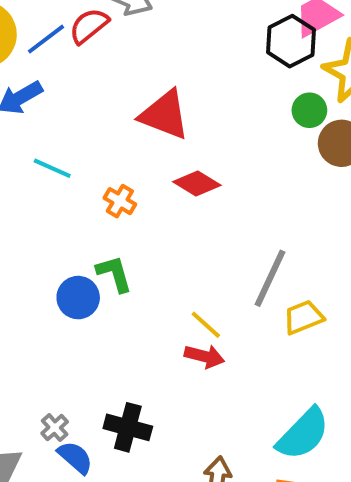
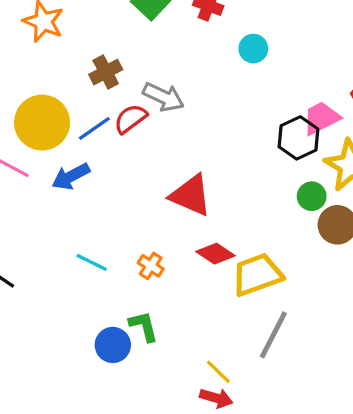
cyan line: (52, 168) -> (92, 262), moved
yellow trapezoid: (303, 317) -> (257, 275), moved, size x1.5

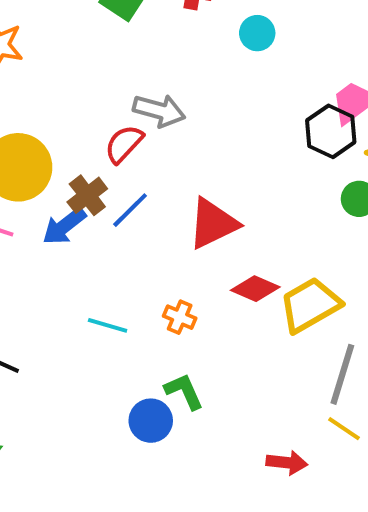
brown cross: (106, 72) -> (87, 195), moved
blue line: (94, 128) -> (130, 210), moved
red triangle: (191, 195) -> (213, 224), turned -39
yellow line: (218, 372) -> (344, 429), moved

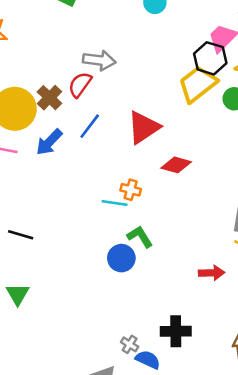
brown cross: (87, 195) -> (49, 98), moved
yellow trapezoid: (310, 305) -> (198, 84), moved
cyan line: (108, 325) -> (115, 203), moved

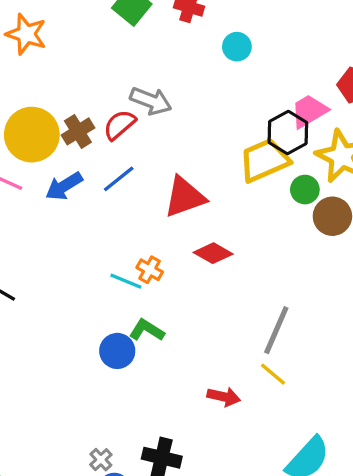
green L-shape: (140, 237) -> (147, 330), turned -40

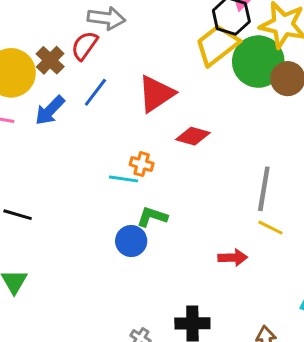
green circle: (305, 190) -> (258, 62), size x2.0

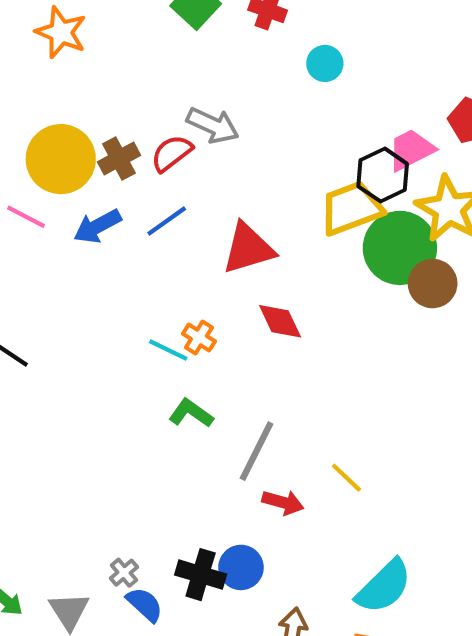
red diamond: (193, 136) -> (280, 321), turned 32
gray line: (264, 189) -> (257, 451), moved
blue circle: (131, 241) -> (241, 567), moved

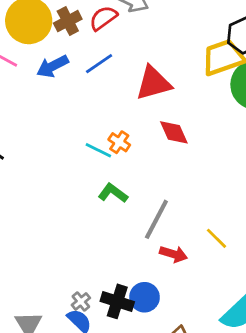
gray cross: (124, 573) -> (81, 301), moved

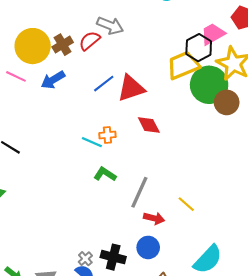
blue line: (99, 64) -> (104, 84), moved
orange cross: (119, 142) -> (107, 135), turned -35
blue circle: (144, 297) -> (148, 247), moved

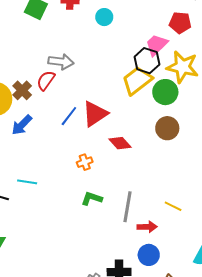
green circle: (209, 85) -> (165, 92), size x0.7
brown circle: (227, 102) -> (167, 128), moved
cyan line: (92, 142) -> (27, 182), moved

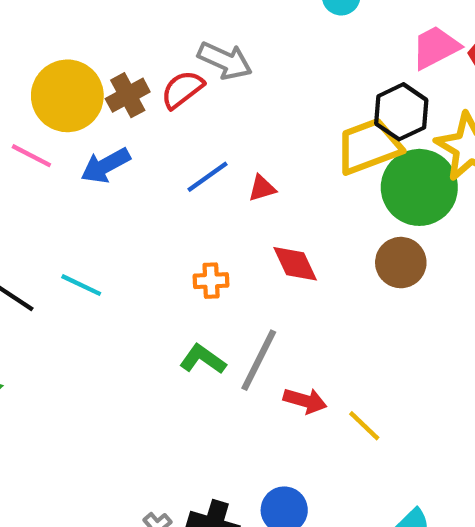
pink trapezoid: (156, 45) -> (436, 47), moved
green circle: (165, 92) -> (419, 187), size x1.4
red triangle: (95, 114) -> (262, 188), size x0.5
gray line: (128, 207) -> (259, 360), moved
red arrow: (147, 227) -> (305, 401), moved

